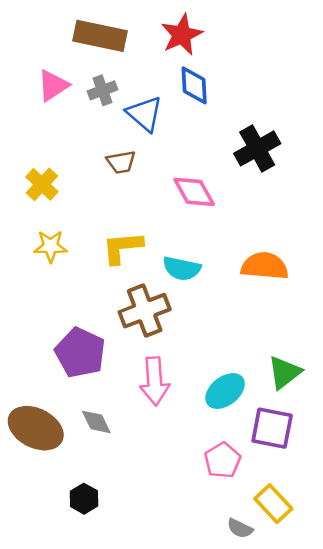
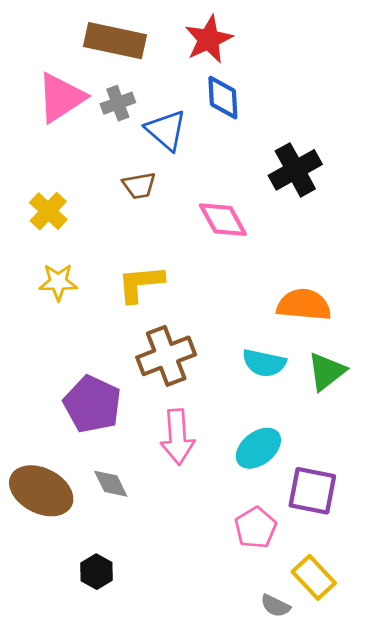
pink triangle: (53, 85) -> (61, 98), size x1.4
cyan semicircle: (182, 269) -> (264, 363), moved
green triangle: (284, 372) -> (327, 372), moved

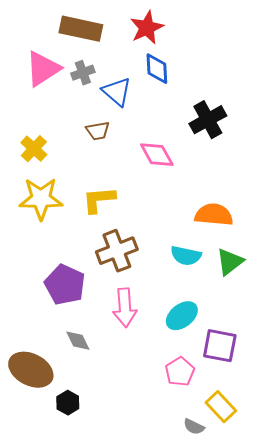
yellow star: (58, 282) -> (41, 199), size x1.6
brown ellipse: (41, 491) -> (31, 370), moved

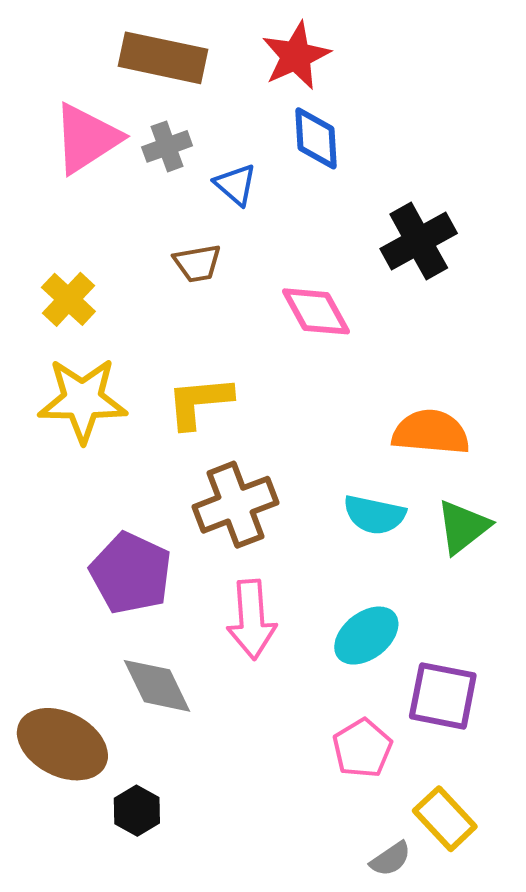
blue triangle: (117, 92) -> (236, 185), size x0.7
gray diamond: (78, 341) -> (157, 686), size x1.4
gray semicircle: (194, 427) -> (390, 859), turned -60

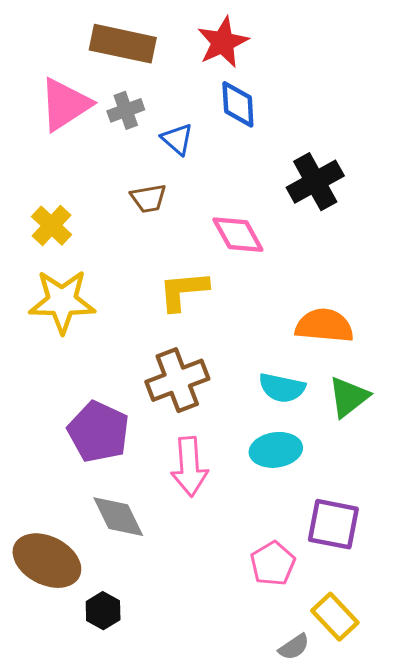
yellow L-shape: (199, 402) -> (183, 291), moved
cyan ellipse: (366, 636) -> (276, 450), moved, turned 30

